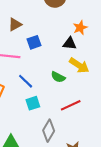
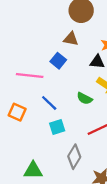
brown triangle: (15, 24) -> (71, 39), moved, turned 40
blue square: (34, 42) -> (58, 61), turned -32

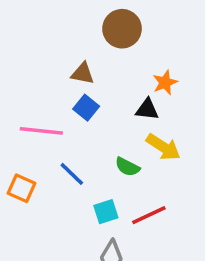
brown triangle: (71, 39) -> (83, 74), moved
cyan square: (57, 127) -> (106, 212), moved

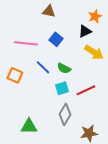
blue square: (86, 108) -> (56, 39), moved
black triangle: (147, 109) -> (85, 31), turned -32
green semicircle: (127, 167) -> (64, 68), moved

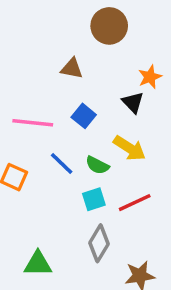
black triangle: (85, 31) -> (133, 102), turned -48
yellow arrow: (94, 52) -> (130, 148), moved

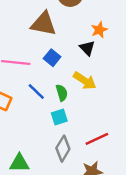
brown triangle: (72, 68) -> (44, 24), size x1.6
green semicircle: (97, 165) -> (62, 93), turned -133
red line: (135, 203) -> (97, 139), moved

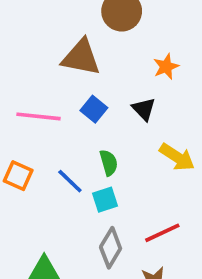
black triangle: (87, 48) -> (144, 109), moved
yellow arrow: (85, 81) -> (177, 157), moved
blue line: (36, 92) -> (70, 181), moved

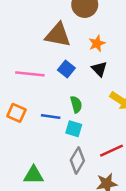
orange star: (166, 67) -> (97, 43), moved
blue line: (70, 181) -> (51, 117), turned -36
cyan square: (105, 200) -> (74, 129), turned 35

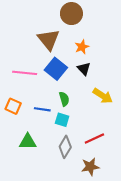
brown triangle: (58, 35) -> (49, 40), turned 40
blue square: (66, 69) -> (56, 69), size x1.5
green triangle: (34, 175) -> (28, 142), moved

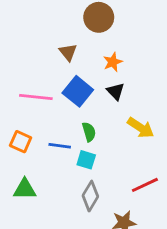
brown triangle: (49, 40) -> (68, 52), size x0.6
red line: (94, 139) -> (145, 185), moved
green triangle: (28, 142) -> (25, 189), moved

